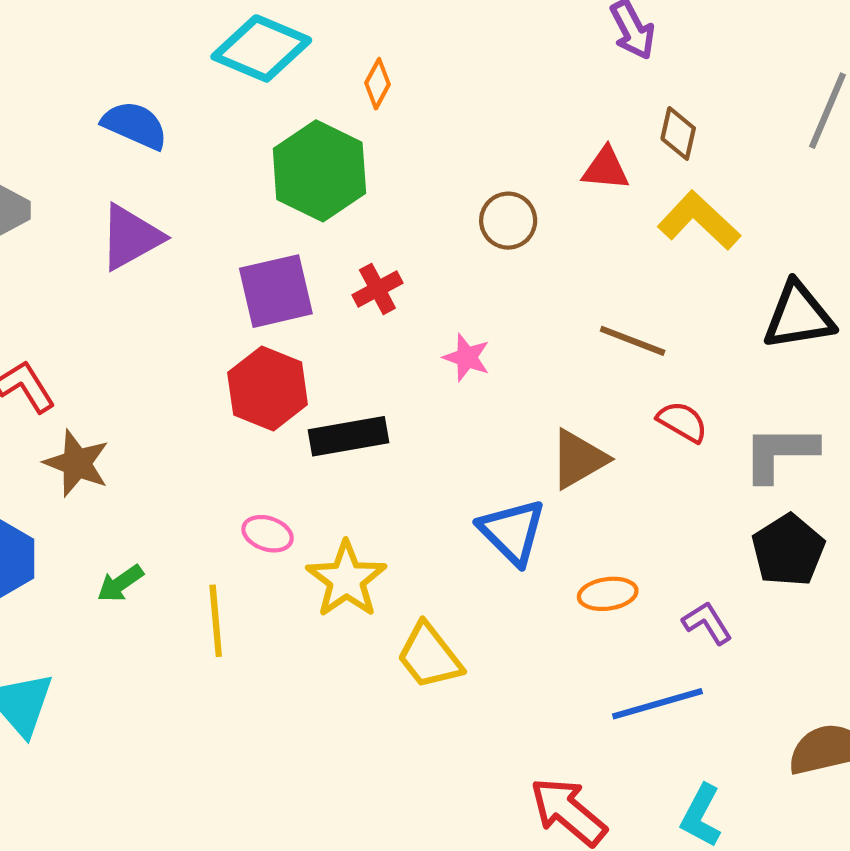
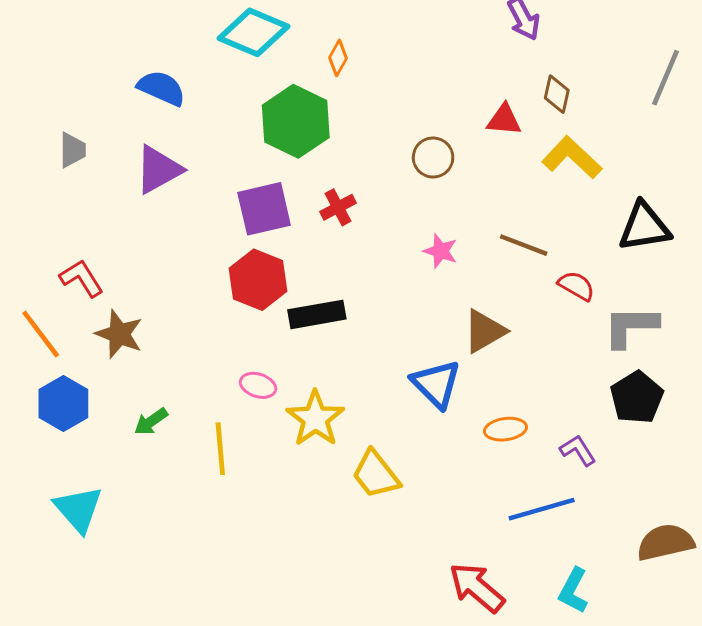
pink star: (467, 357) -> (441, 251), moved
red semicircle: (682, 422) -> (576, 286), moved

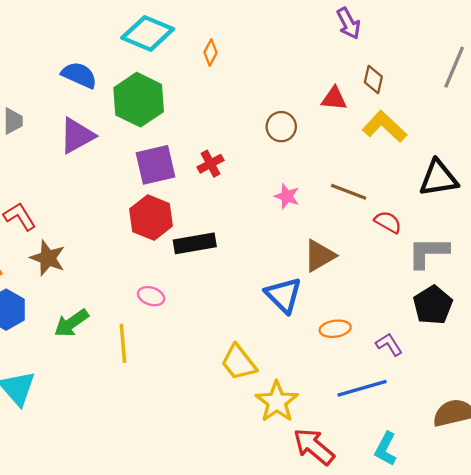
green hexagon: (296, 121) -> (139, 100), moved
yellow star: (315, 419) -> (277, 402), moved
green arrow: (151, 422) -> (71, 323), size x1.4

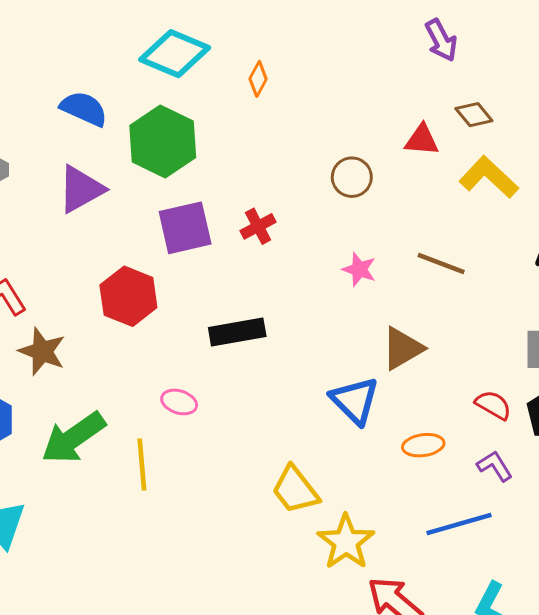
brown diamond: (373, 79) -> (474, 115), turned -52
red hexagon: (151, 218) -> (128, 296), moved
red semicircle: (388, 222) -> (493, 405), moved
green arrow: (71, 323) -> (73, 438), size x1.4

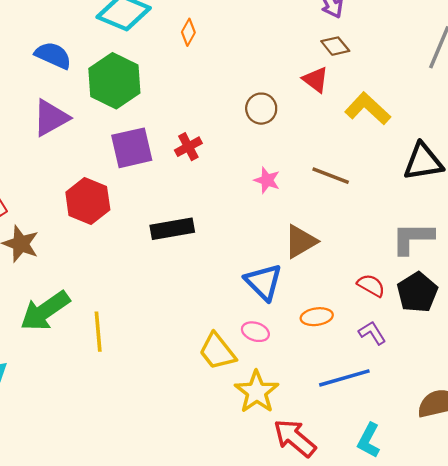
brown diamond: (474, 115) -> (335, 46), moved
red triangle: (422, 140) -> (316, 80), turned 32
pink ellipse: (179, 402) -> (255, 332), moved

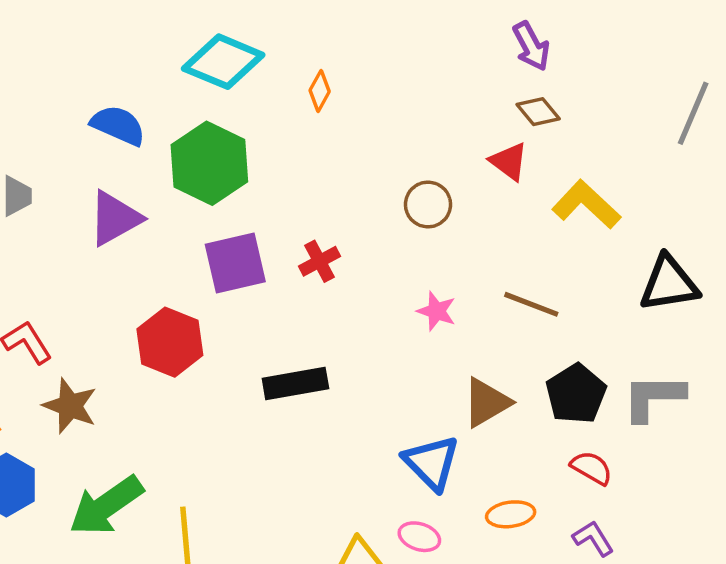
black pentagon: (417, 292) -> (576, 394), moved

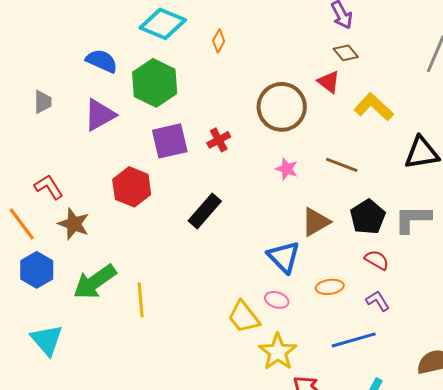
brown circle: (428, 204) -> (282, 107), size x1.8
black rectangle: (295, 383) -> (205, 211), turned -39

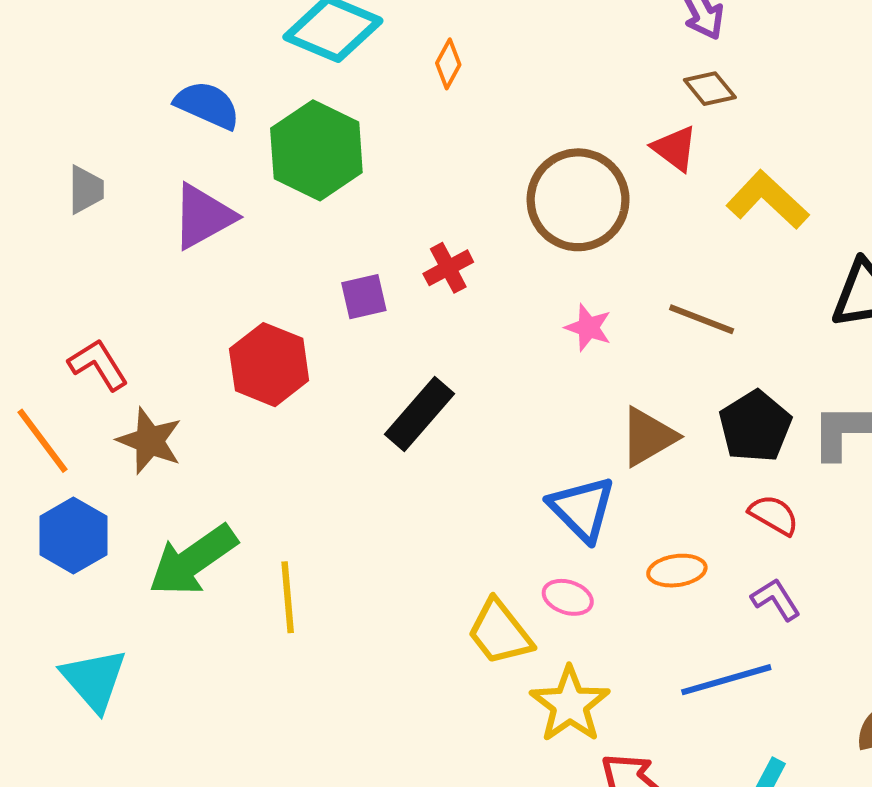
purple square: (170, 141) -> (364, 297), moved, size x0.6

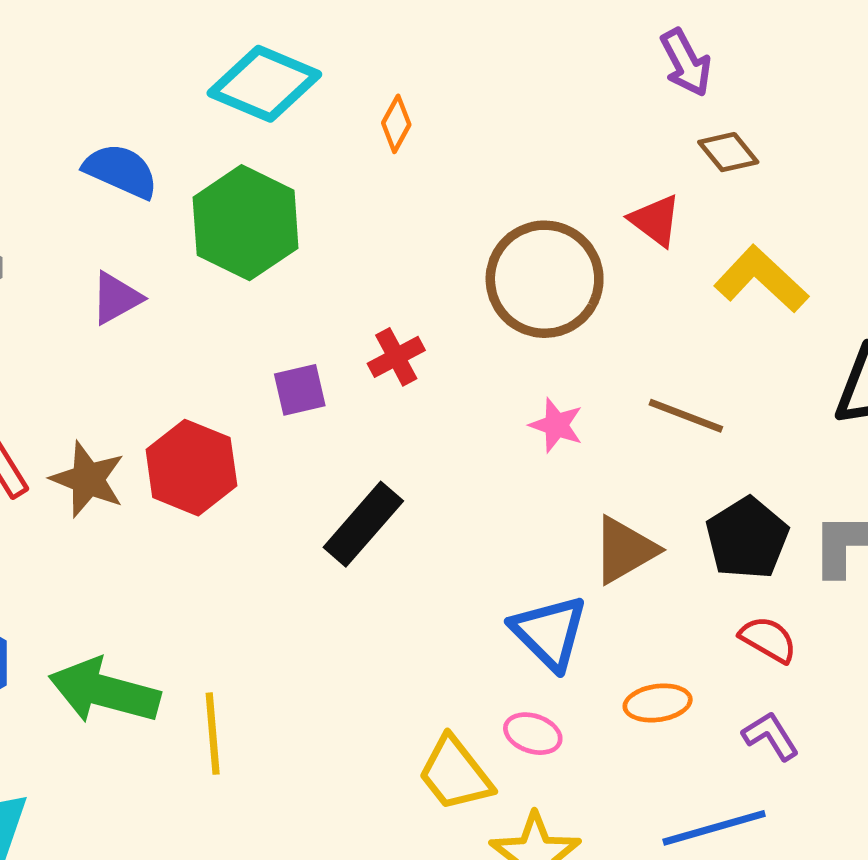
brown diamond: (710, 89) -> (728, 152), moved
purple triangle: (203, 216) -> (116, 298), size x0.7
brown star: (150, 441) -> (88, 479), moved
green arrow: (193, 560) -> (104, 691), turned 50

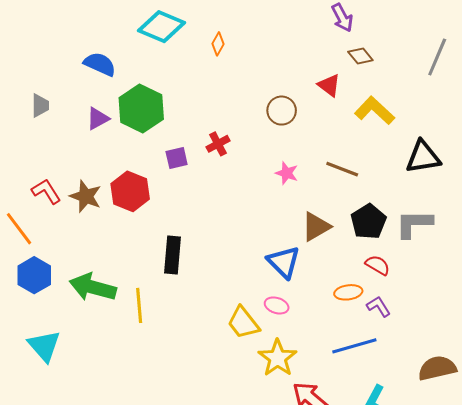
green hexagon: (246, 223) -> (141, 109), moved
brown circle: (545, 279) -> (282, 111), size x0.6
black rectangle: (363, 524) -> (173, 255), moved, turned -36
orange ellipse: (658, 703) -> (348, 292), moved

